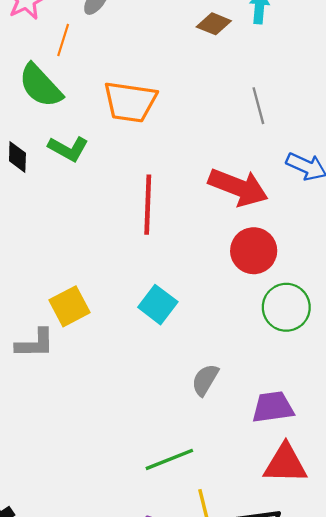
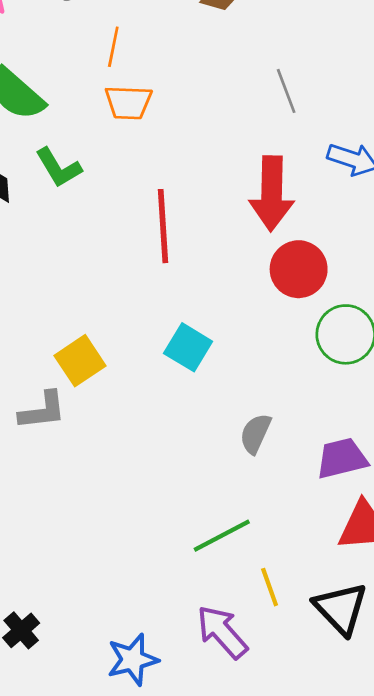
orange line: (63, 40) -> (113, 47), moved
orange trapezoid: (130, 102) -> (128, 102), size x0.7
green L-shape: (68, 149) -> (59, 168), turned 36
red arrow: (238, 187) -> (272, 193), turned 76

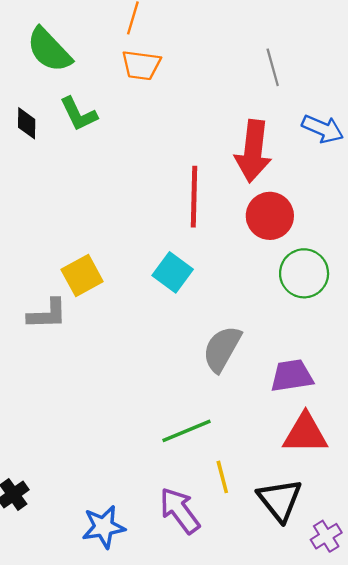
red line: (163, 226) -> (194, 197), moved
gray semicircle: (255, 434) -> (222, 349), size x1.4

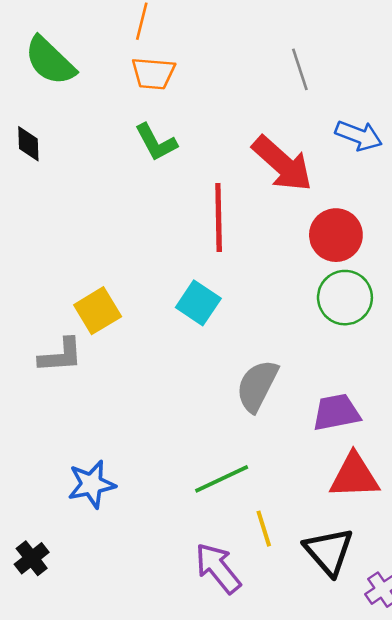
green L-shape: (79, 114) -> (156, 142), moved
red arrow: (253, 151) -> (282, 164), turned -52
red circle: (270, 216) -> (336, 235), moved
blue star: (104, 527) -> (92, 484), moved

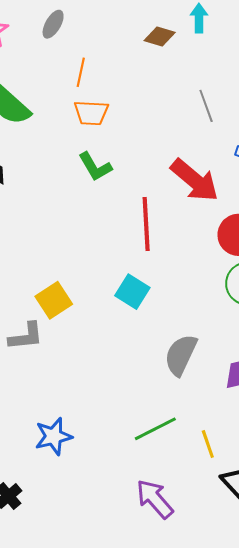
yellow line: (264, 529) -> (208, 444), moved

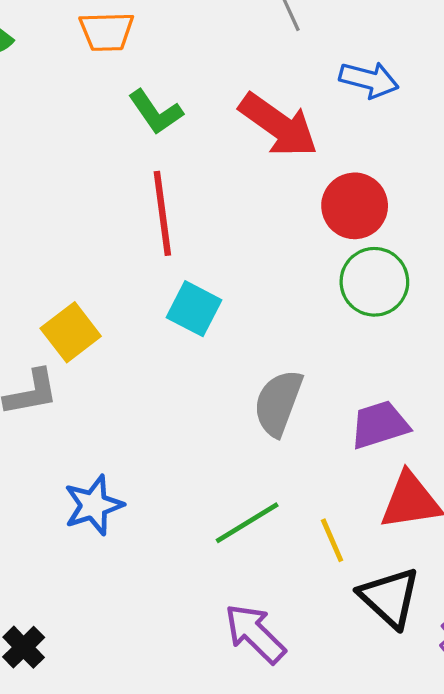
green L-shape: (95, 167) -> (156, 112), moved
red line: (146, 224) -> (162, 213), moved
blue star: (53, 436) -> (94, 505), moved

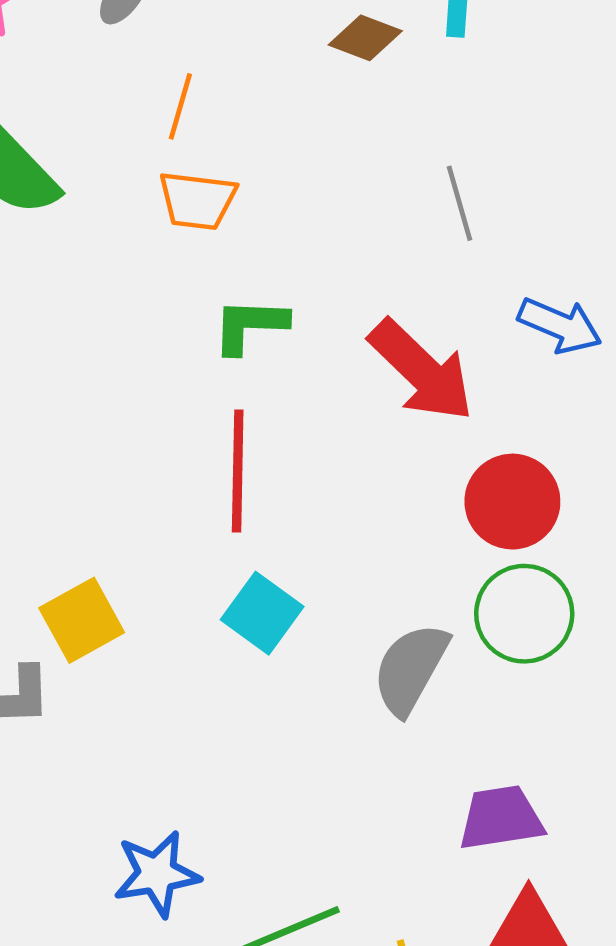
green L-shape: (156, 112) -> (250, 325), turned 118
gray semicircle: (278, 403) -> (411, 669), moved
blue star: (94, 505) -> (157, 874), moved

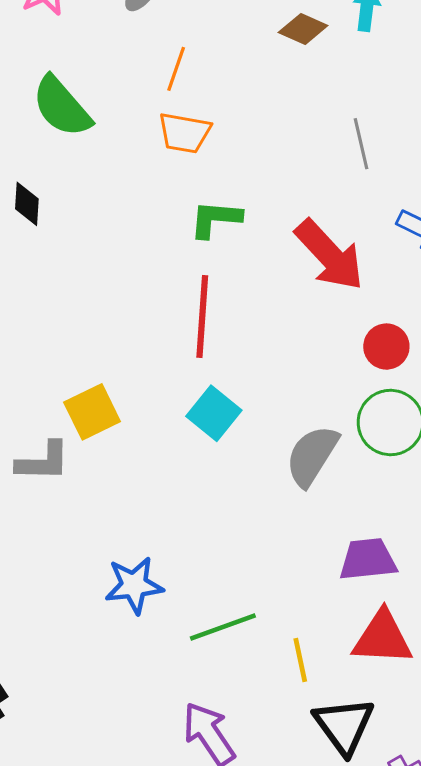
red circle: (512, 502) -> (386, 347), size x0.7

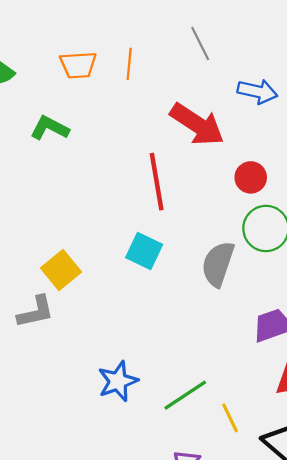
orange line: (176, 69) -> (129, 64), moved
green L-shape: (215, 219) -> (50, 128), moved, turned 36
red line: (202, 317) -> (157, 182), moved
yellow line: (300, 660) -> (230, 418), moved

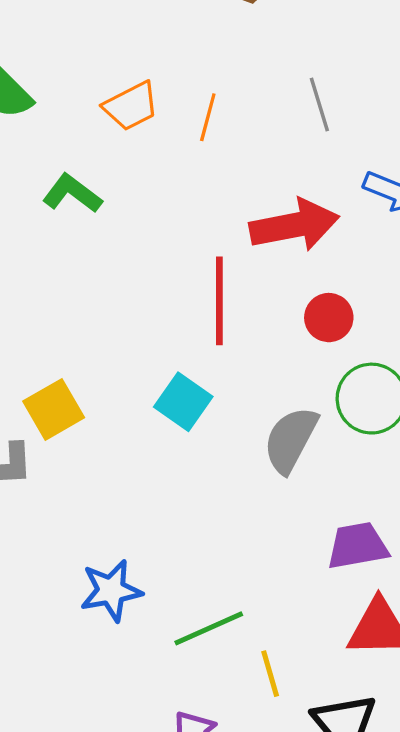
orange trapezoid: (78, 65) -> (131, 106), turned -33
red arrow: (197, 124) -> (294, 225), turned -54
red circle: (251, 177) -> (329, 318), moved

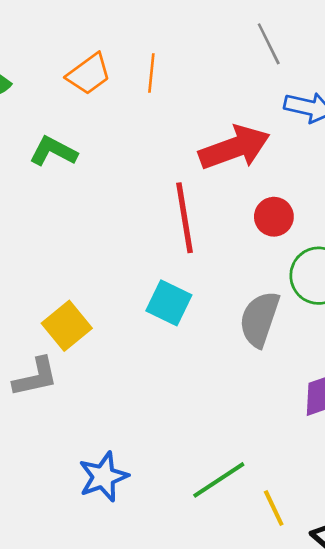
gray line: (319, 104) -> (269, 44), moved
blue star: (111, 591) -> (103, 477), moved

